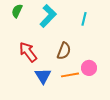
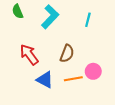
green semicircle: (17, 11) -> (18, 11), turned -48
blue triangle: (43, 76) -> (45, 80), turned -30

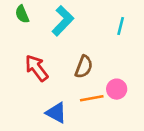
cyan line: (88, 20) -> (121, 26), moved
blue triangle: (45, 80) -> (56, 113), moved

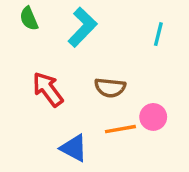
brown semicircle: (84, 67) -> (110, 88), turned 75

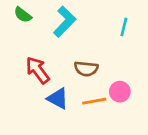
green semicircle: (29, 19) -> (23, 15), turned -30
blue triangle: (74, 148) -> (58, 98), moved

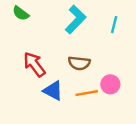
cyan L-shape: (65, 22) -> (75, 20), moved

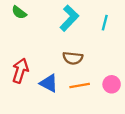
red arrow: (34, 64) -> (20, 71), moved, turned 55
pink circle: (110, 84) -> (112, 84), moved

